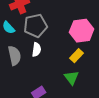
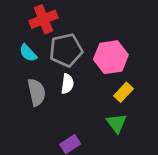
pink hexagon: (82, 31) -> (111, 57), moved

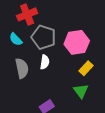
gray pentagon: (66, 50) -> (44, 37), turned 30

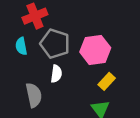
cyan semicircle: (16, 39) -> (21, 46), turned 32
gray semicircle: (22, 68) -> (34, 95), moved

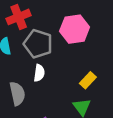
pink hexagon: (95, 50) -> (75, 29), moved

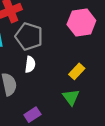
pink hexagon: (75, 29) -> (81, 22), moved

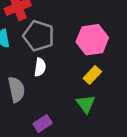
pink hexagon: (81, 22) -> (92, 40), moved

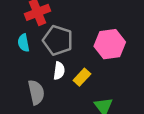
yellow rectangle: (92, 75) -> (82, 77), moved

